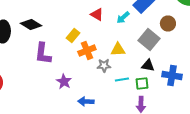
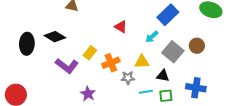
cyan arrow: (123, 18) -> (152, 37), moved
brown circle: (168, 24) -> (197, 46), moved
yellow rectangle: (73, 36) -> (90, 53), moved
purple L-shape: (43, 54) -> (67, 66), turned -60
black triangle: (148, 66) -> (163, 76), moved

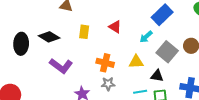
yellow rectangle: (90, 53) -> (84, 32), moved, turned -32
orange cross: (111, 63) -> (105, 63), turned 36
gray star: (128, 78) -> (108, 84), moved

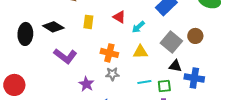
cyan arrow: (146, 37) -> (138, 27), moved
black triangle: (157, 76) -> (175, 66), moved

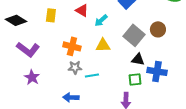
cyan line: (144, 82) -> (92, 75), moved
purple star: (86, 84) -> (32, 77), moved
green square: (164, 86) -> (135, 79), moved

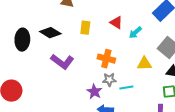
yellow triangle: (103, 45) -> (144, 64), moved
purple star: (32, 77) -> (94, 92), moved

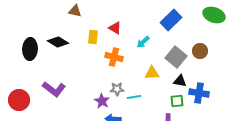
red triangle: (116, 23) -> (115, 28), moved
orange cross: (106, 59) -> (114, 57), moved
purple L-shape: (62, 62) -> (54, 89), moved

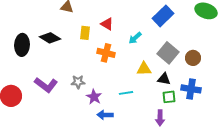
brown circle: (200, 51) -> (193, 58), moved
black triangle: (180, 81) -> (164, 79), moved
gray star: (117, 89) -> (78, 82), moved

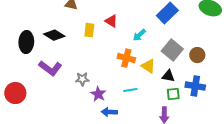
orange cross: (106, 53) -> (126, 58), moved
yellow triangle: (144, 69) -> (148, 66), turned 35
purple L-shape: (46, 85) -> (50, 68), moved

